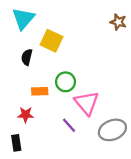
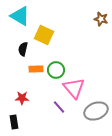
cyan triangle: (23, 19) -> (20, 16), turned -40
orange rectangle: (40, 91) -> (36, 69), moved

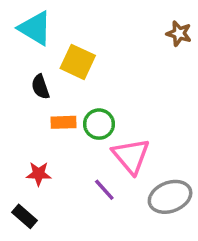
black semicircle: (23, 49) -> (40, 87), turned -32
black rectangle: (14, 122) -> (24, 216), turned -40

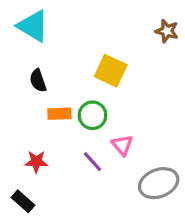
yellow square: (78, 62) -> (111, 71), moved
pink triangle: (131, 156) -> (122, 145), size x0.6
purple line: (104, 190) -> (92, 162), moved

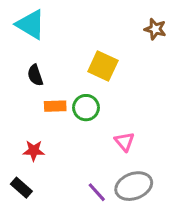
pink triangle: (122, 145) -> (124, 141), moved
purple line: (92, 162) -> (97, 192), moved
gray ellipse: (159, 183) -> (134, 186), moved

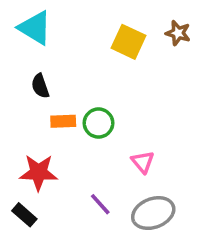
yellow square: (103, 66) -> (128, 42), moved
red star: (34, 151) -> (39, 172), size x1.5
purple line: (97, 192) -> (100, 204), moved

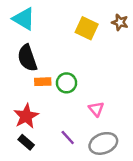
black semicircle: (40, 86) -> (27, 58), size x1.6
red star: (39, 172) -> (26, 116), turned -30
black rectangle: (24, 215) -> (26, 142), moved

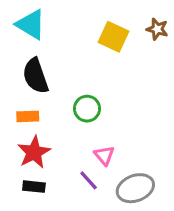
orange rectangle: (43, 82) -> (28, 116), moved
pink triangle: (96, 109) -> (104, 155), moved
black rectangle: (26, 142) -> (34, 187), turned -35

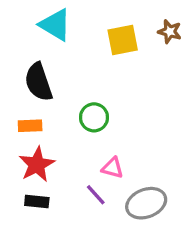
cyan triangle: (31, 24) -> (55, 25), moved
yellow square: (114, 37) -> (123, 40), turned -36
pink triangle: (104, 155) -> (113, 168), turned -35

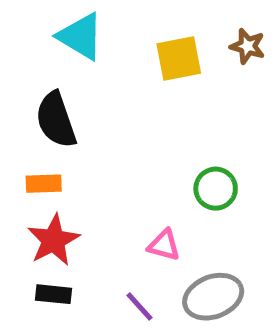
green circle: (94, 117) -> (216, 189), moved
purple line: (96, 195) -> (139, 306), moved

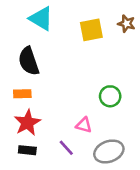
purple line: (139, 306) -> (66, 148), moved

